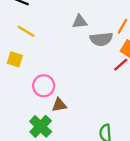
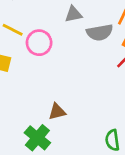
pink circle: (44, 86) -> (39, 43), moved

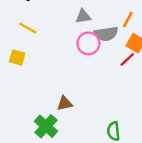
pink circle: (39, 43) -> (88, 43), moved

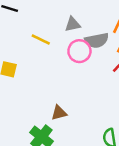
yellow line: (28, 28) -> (41, 39), moved

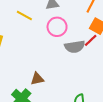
gray semicircle: (97, 40) -> (75, 47), moved

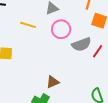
red line: (91, 40) -> (98, 51), moved

